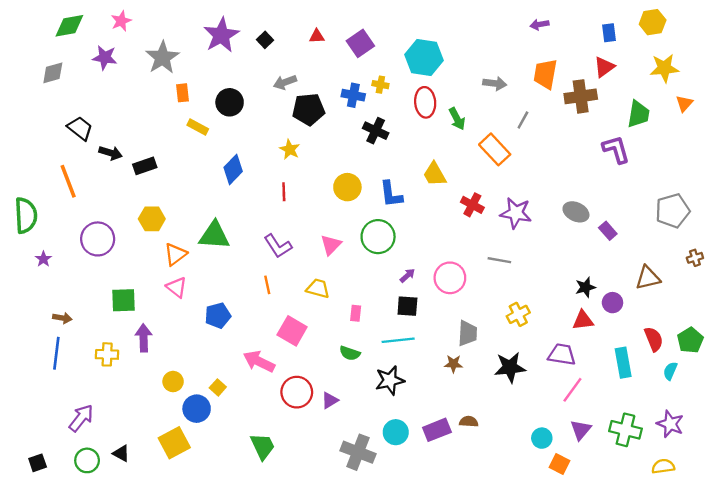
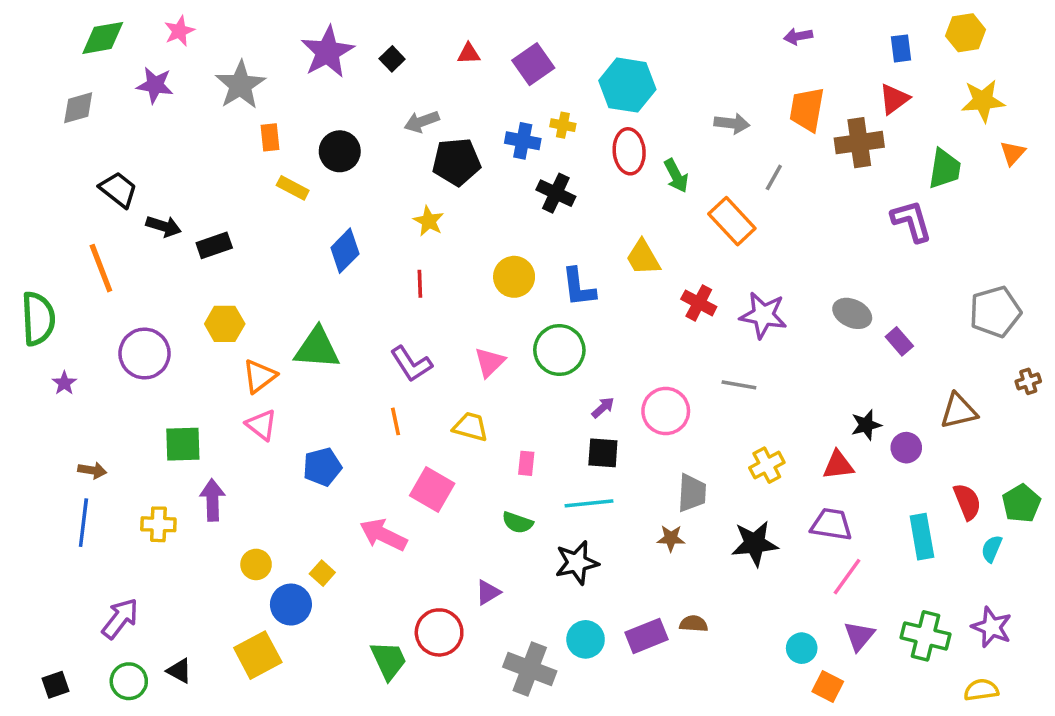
red triangle: (583, 320) -> (838, 465), moved
red circle: (297, 392) -> (439, 632), moved

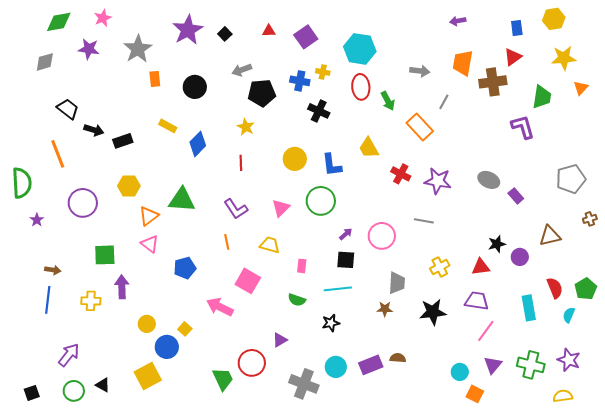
yellow rectangle: (293, 188) -> (168, 126), moved
black star: (577, 563) -> (331, 323), size x0.7

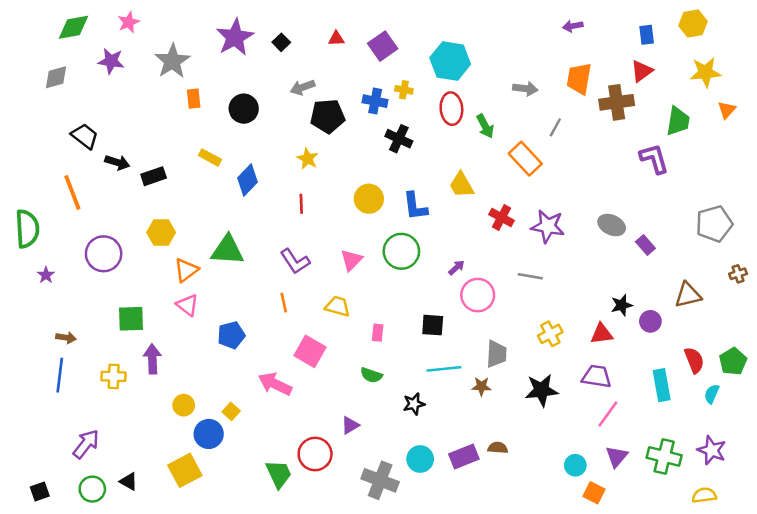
purple arrow: (346, 234) -> (456, 268), moved
cyan line: (338, 289) -> (444, 369), moved

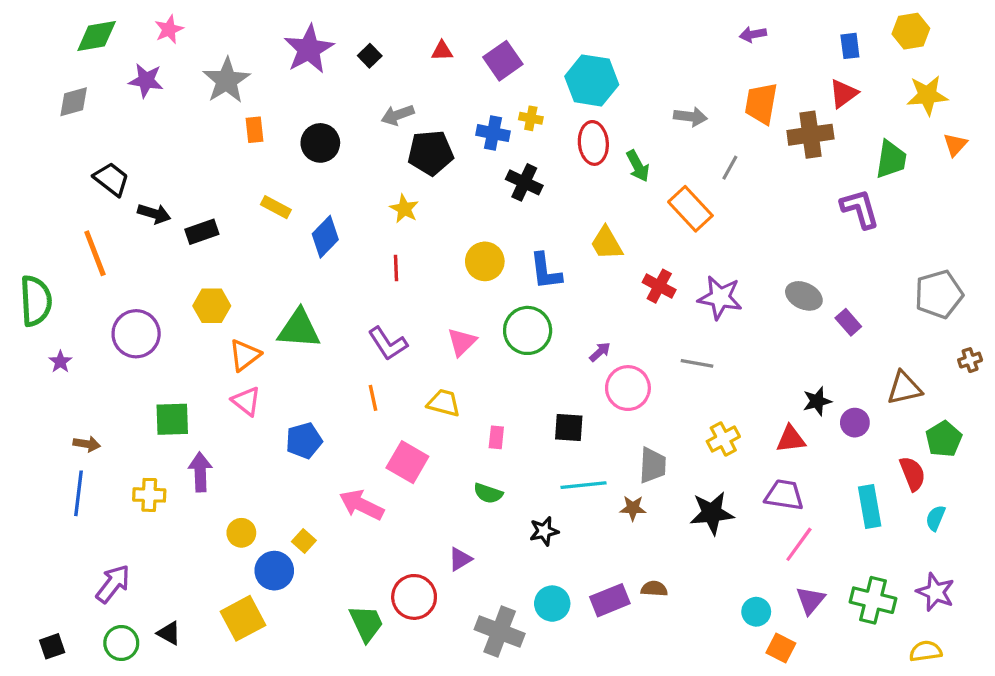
green pentagon: (733, 361) -> (944, 439), moved

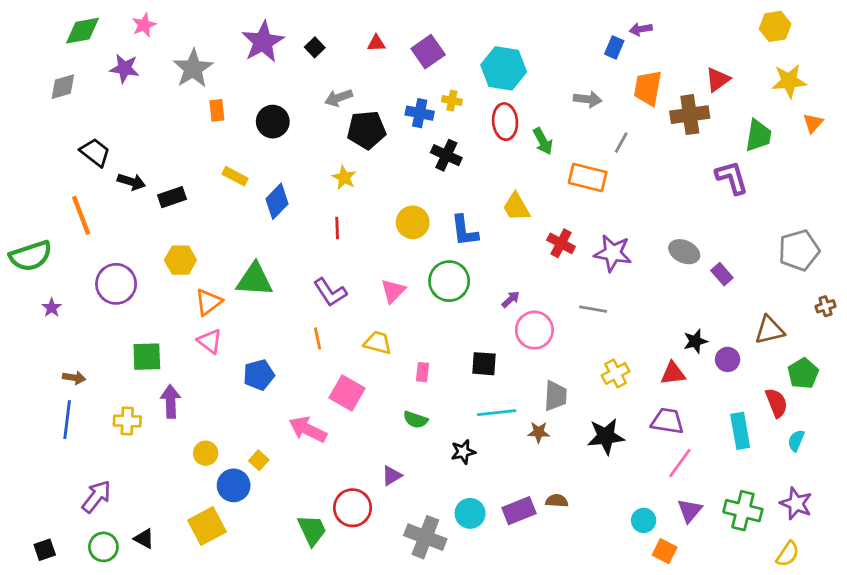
blue rectangle: (850, 46) -> (614, 47), moved, turned 30
orange rectangle: (690, 209) -> (588, 178), turned -33
green semicircle: (36, 301) -> (31, 256), turned 75
yellow semicircle: (926, 651) -> (788, 554), turned 132

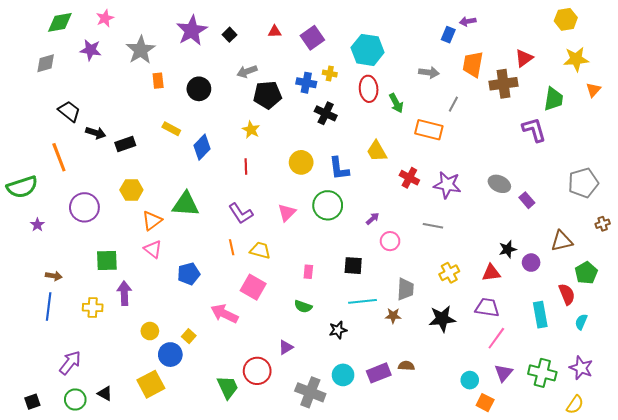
pink circle: (534, 330) -> (390, 241), size x0.7
yellow trapezoid: (378, 343) -> (260, 250), moved

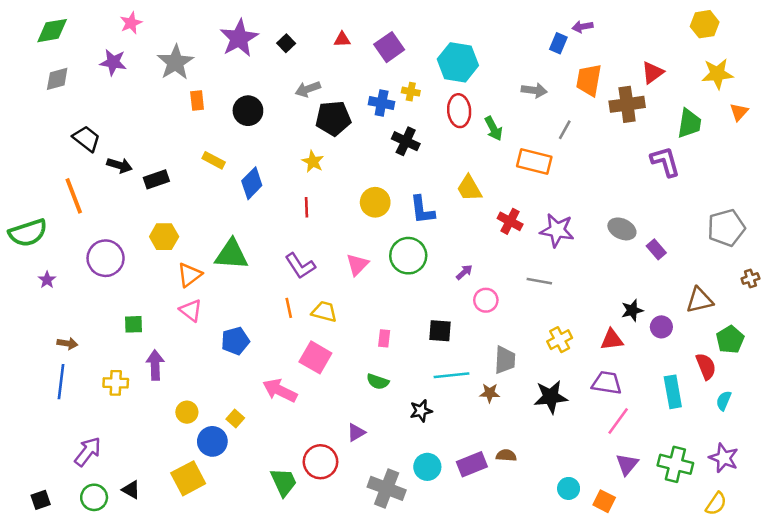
green diamond: (60, 22) -> (52, 31), moved
green square: (107, 261) -> (134, 324), size x0.7
cyan circle: (470, 380) -> (569, 488), moved

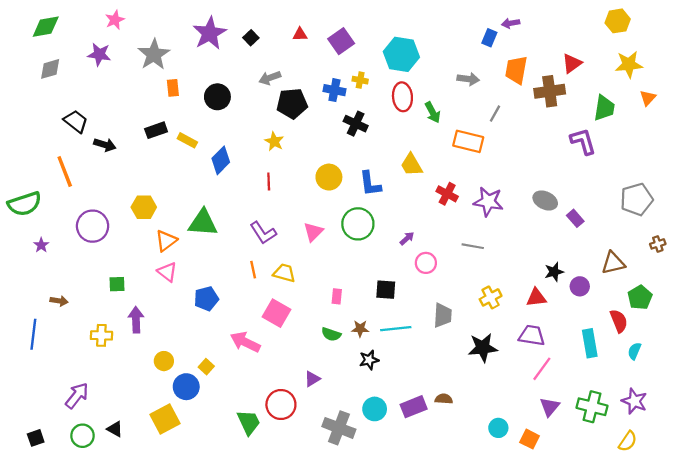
black rectangle: (156, 179) -> (156, 130), moved
blue line: (61, 382) -> (33, 334), moved
brown star: (490, 393) -> (360, 329), moved

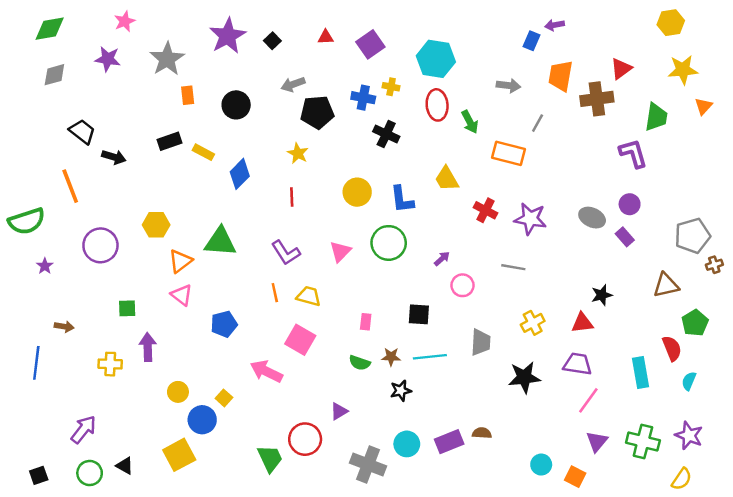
gray pentagon: (637, 199) -> (693, 236), moved
purple circle: (580, 286) -> (630, 204), moved

